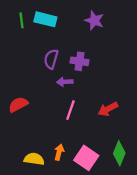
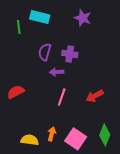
green line: (22, 20) -> (19, 27), moved

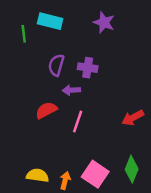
red semicircle: (16, 92) -> (46, 110), moved
red arrow: (95, 96) -> (133, 118), moved
orange arrow: (52, 134) -> (65, 180), moved

